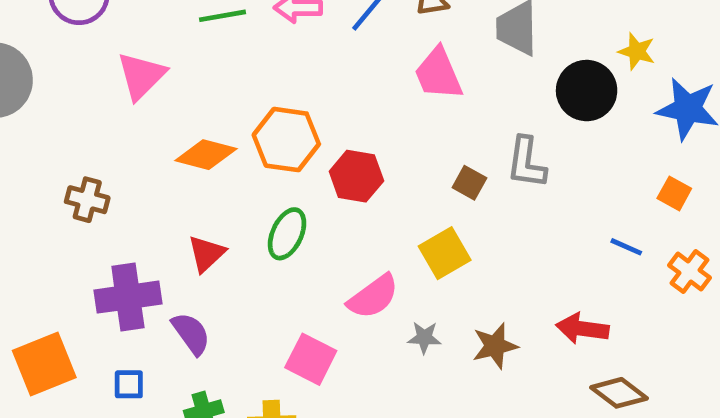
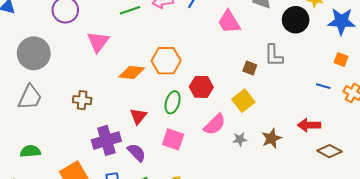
red hexagon: (356, 176) -> (201, 87), moved
pink square: (311, 359) -> (173, 139), moved

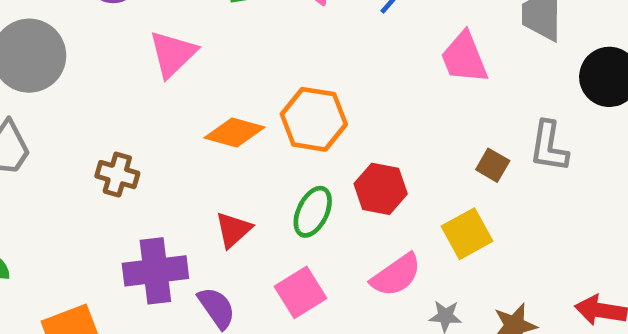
pink square: (173, 139) -> (300, 292), turned 30

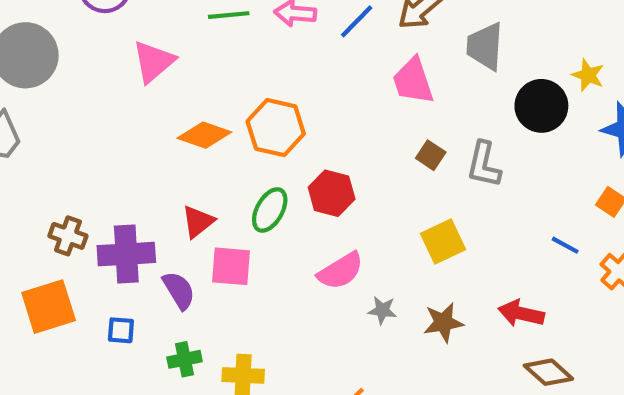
brown square: (493, 165) -> (431, 155), moved
brown cross: (117, 175) -> (68, 236), moved
yellow square: (467, 234) -> (443, 241), moved
pink square: (300, 292) -> (231, 266), moved, turned 33

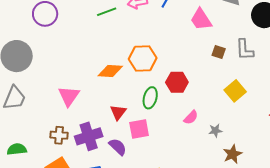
pink triangle: (154, 62) -> (69, 96), moved
pink semicircle: (341, 271) -> (191, 117), size x0.7
brown star: (443, 322) -> (232, 154), moved

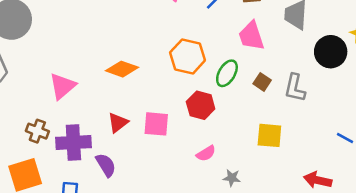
orange hexagon: (143, 58) -> (188, 56), moved
yellow square: (235, 91) -> (269, 135), turned 30
green ellipse: (150, 98) -> (227, 73), moved
pink square: (139, 129) -> (156, 124), moved

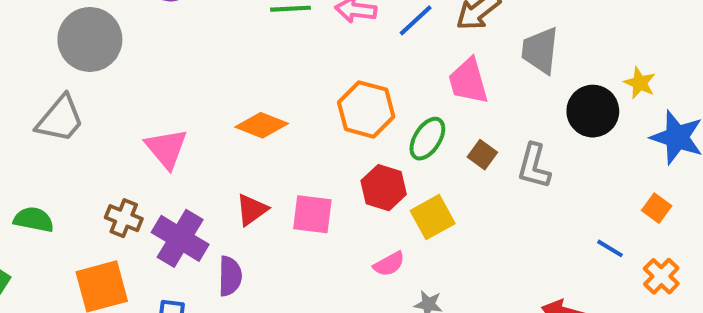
pink triangle: (62, 86) -> (166, 148), turned -32
yellow square: (269, 135) -> (433, 217), moved, turned -36
purple cross: (73, 142) -> (180, 238), turned 32
purple semicircle: (106, 165) -> (230, 276), turned 30

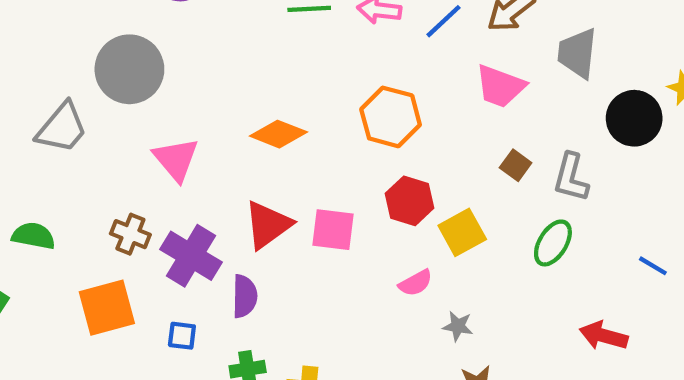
gray circle: (90, 39) -> (129, 69), moved
pink trapezoid: (468, 81) -> (500, 86), turned -54
green ellipse: (427, 139) -> (553, 243), moved
red triangle: (252, 210) -> (268, 225), size x1.4

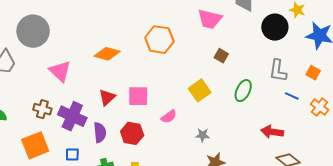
gray L-shape: (571, 177) -> (278, 71), moved
red hexagon: (410, 201) -> (132, 133), moved
red triangle: (268, 225) -> (107, 97), size x0.7
pink semicircle: (416, 283) -> (169, 117), moved

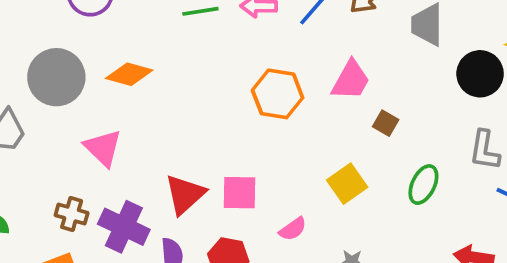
pink trapezoid: (210, 19) -> (351, 80), moved, turned -75
orange diamond: (107, 54) -> (129, 74), moved
red triangle: (107, 97) -> (185, 194), size x1.4

